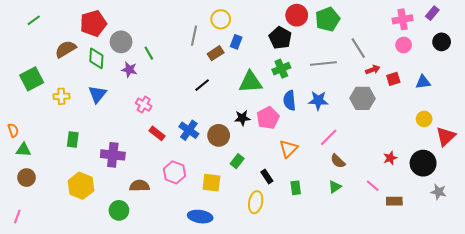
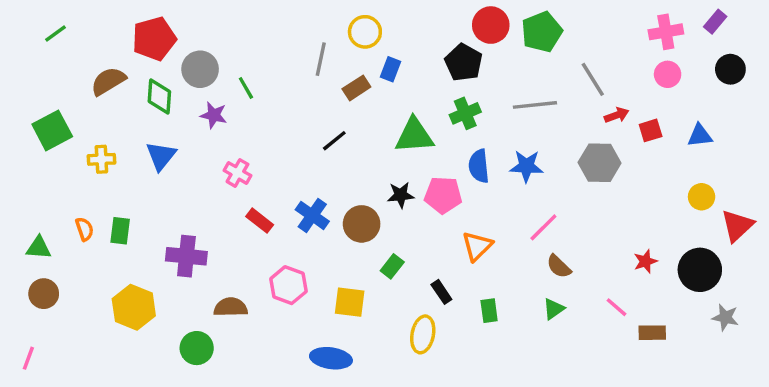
pink pentagon: (268, 118) -> (443, 195), turned 30
orange semicircle: (13, 130) -> (84, 229), moved

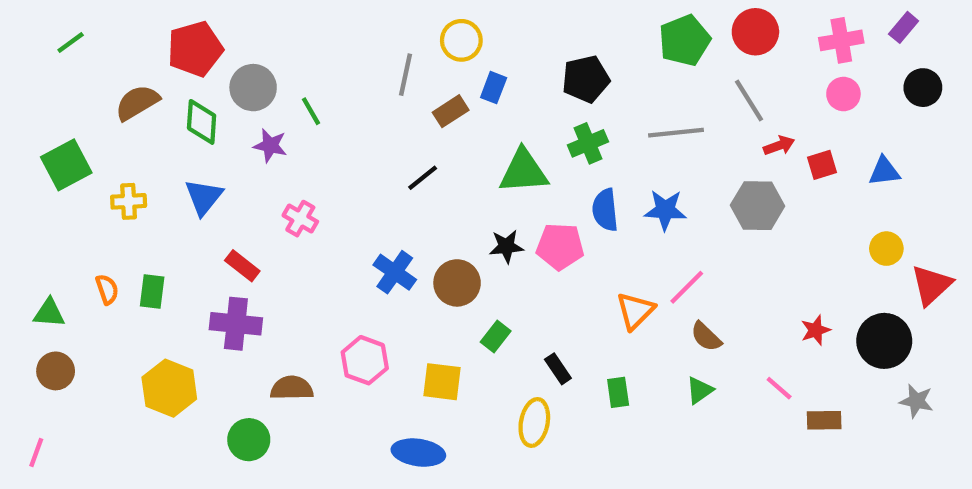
red circle: (491, 25) -> (755, 32), moved
black pentagon: (464, 62) -> (586, 79), turned 30
red rectangle: (260, 221) -> (242, 266), moved
orange triangle: (477, 246) -> (635, 311), moved

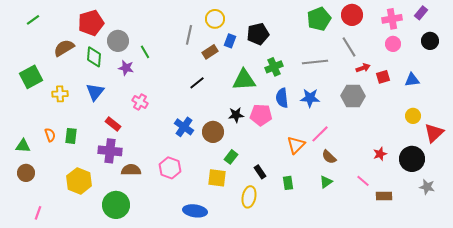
black pentagon: (586, 79) -> (258, 34), moved
yellow square: (442, 382) -> (217, 178), moved
brown semicircle: (292, 388) -> (131, 170), moved
green circle: (249, 440) -> (116, 205), size x1.4
pink line: (36, 453) -> (38, 213), moved

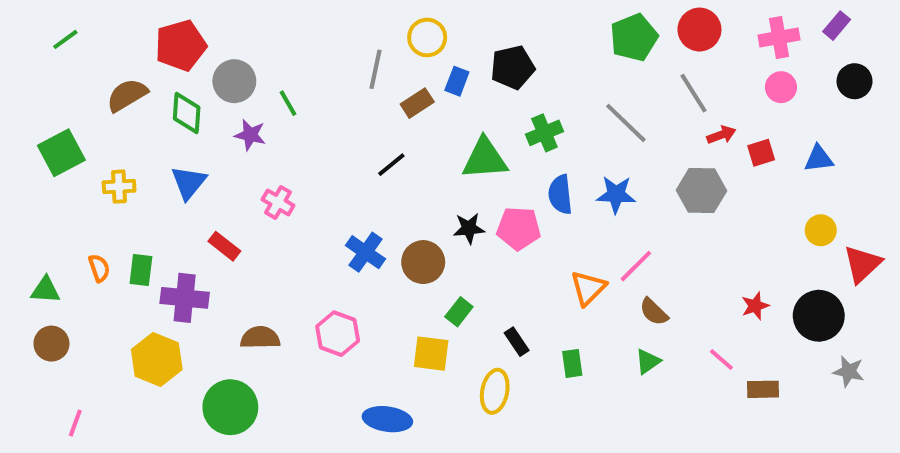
gray line: (315, 62) -> (626, 123), turned 50
purple cross: (110, 151) -> (185, 298), moved

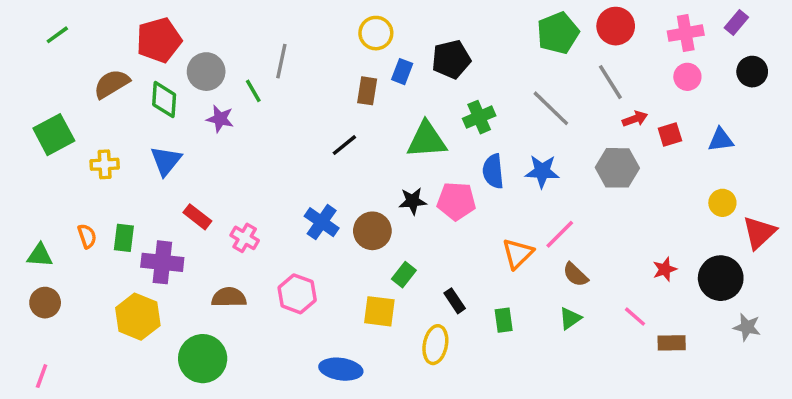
gray line: (375, 69) -> (281, 61), moved
brown rectangle: (417, 103) -> (367, 91), turned -48
pink cross: (278, 202) -> (245, 238), moved
pink line: (75, 423) -> (42, 376), moved

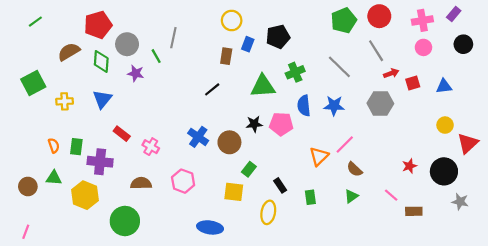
green triangle: (40, 255) -> (54, 178), moved

